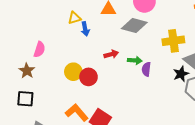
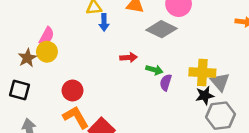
yellow cross: (173, 41) -> (202, 72), moved
yellow circle: (73, 72) -> (47, 52), moved
red circle: (88, 77) -> (73, 91), moved

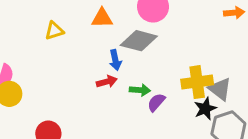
blue arrow: (104, 22) -> (115, 60), moved
purple semicircle: (166, 82) -> (156, 102), turned 35

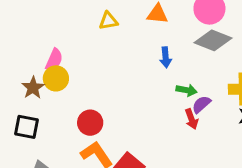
gray diamond: (139, 41) -> (213, 40), moved
red arrow: (107, 82) -> (191, 119), moved, turned 78

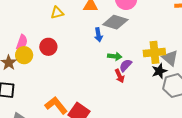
gray diamond: (213, 40) -> (115, 22), moved
red circle: (90, 123) -> (48, 47), moved

